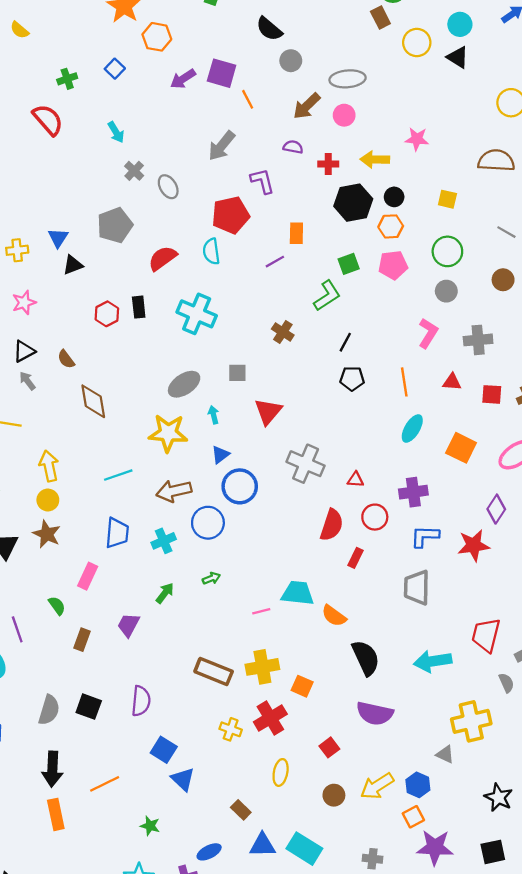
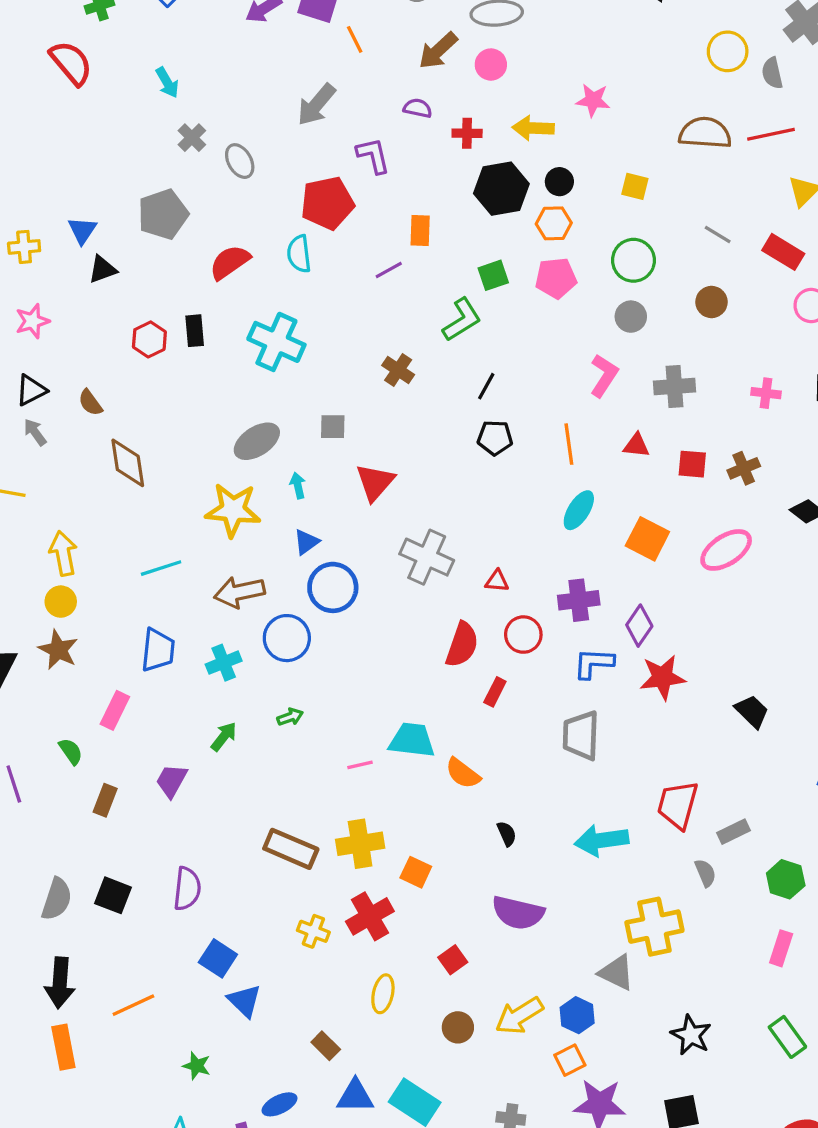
purple diamond: (496, 509) -> (639, 626), moved
black semicircle: (366, 658) -> (507, 834), size x0.5
gray triangle: (445, 754) -> (617, 973), size x1.4

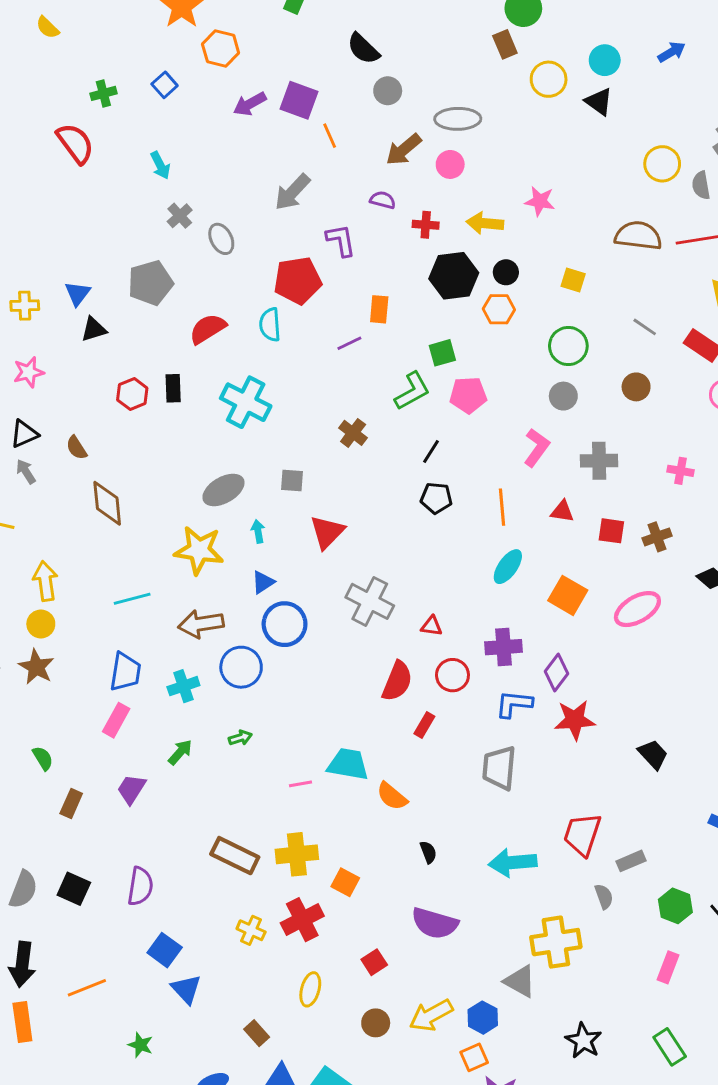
pink pentagon: (556, 278) -> (468, 395), moved
pink rectangle: (115, 710) -> (116, 720), moved

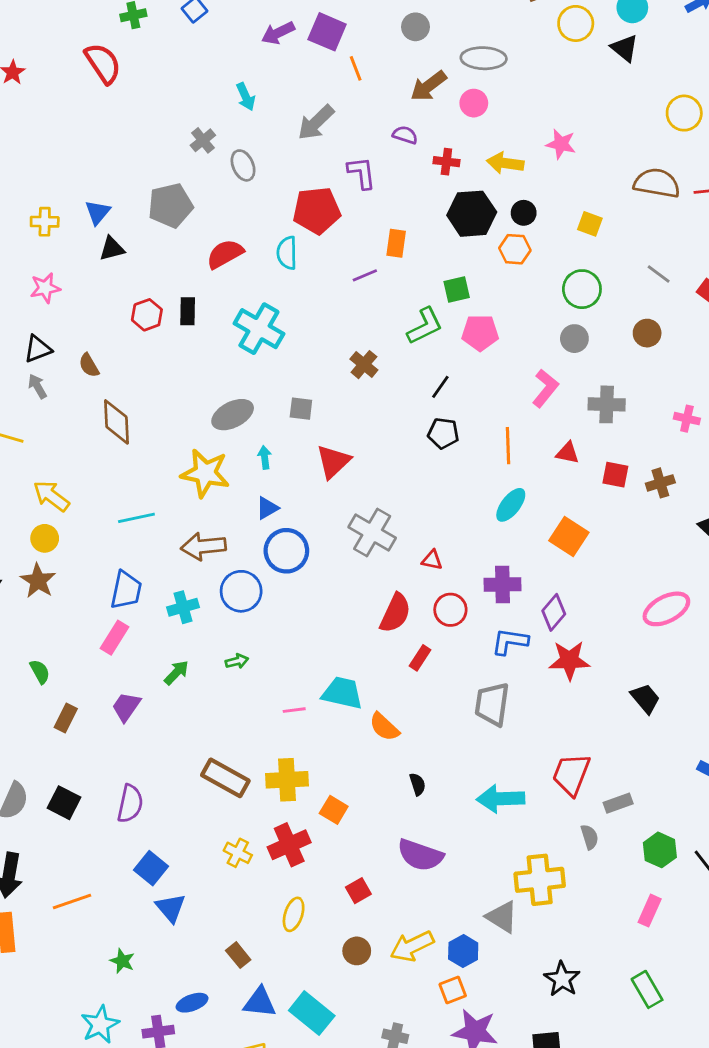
cyan arrow: (160, 165) -> (246, 97), moved
yellow arrow: (45, 581) -> (51, 496), turned -48
pink ellipse: (637, 609) -> (666, 609), moved

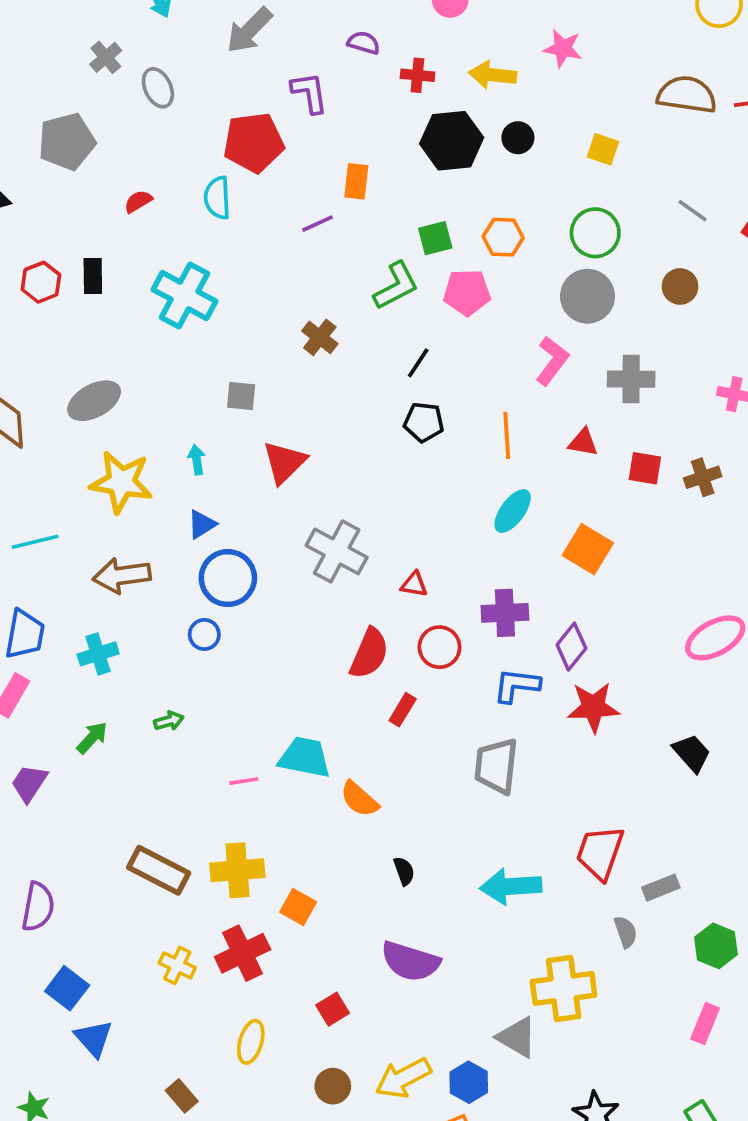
orange hexagon: (515, 249) -> (503, 237), moved
red semicircle: (225, 254) -> (138, 201), size x0.6
gray circle: (574, 339) -> (587, 296), size x1.5
gray ellipse: (233, 415) -> (94, 401), moved
blue circle: (241, 591) -> (204, 634), moved, size x0.6

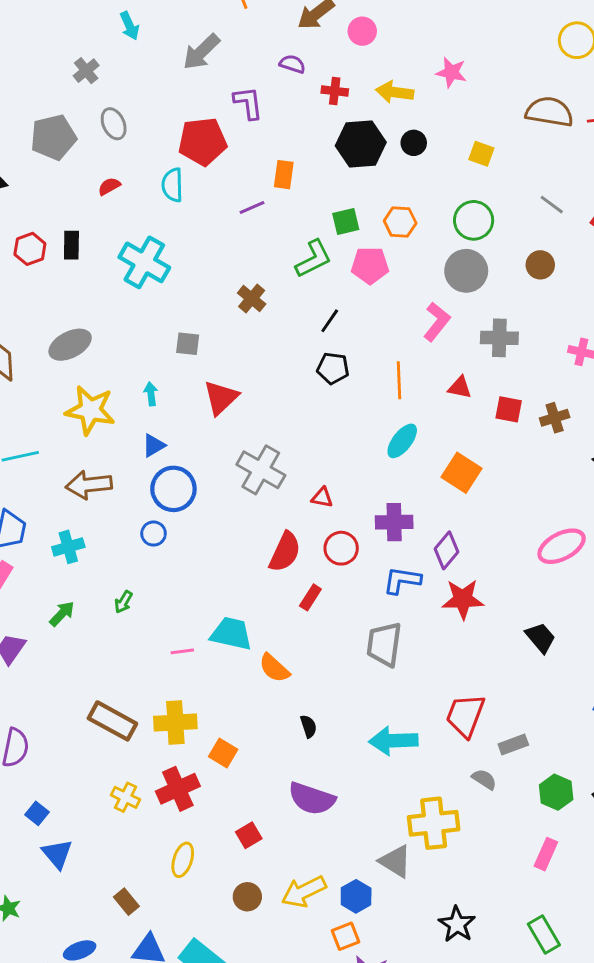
gray ellipse: (158, 88) -> (114, 124), moved
green arrow: (169, 721) -> (123, 602), turned 135
gray semicircle: (626, 932) -> (484, 779), turned -40
blue square: (67, 988) -> (37, 813), size x0.7

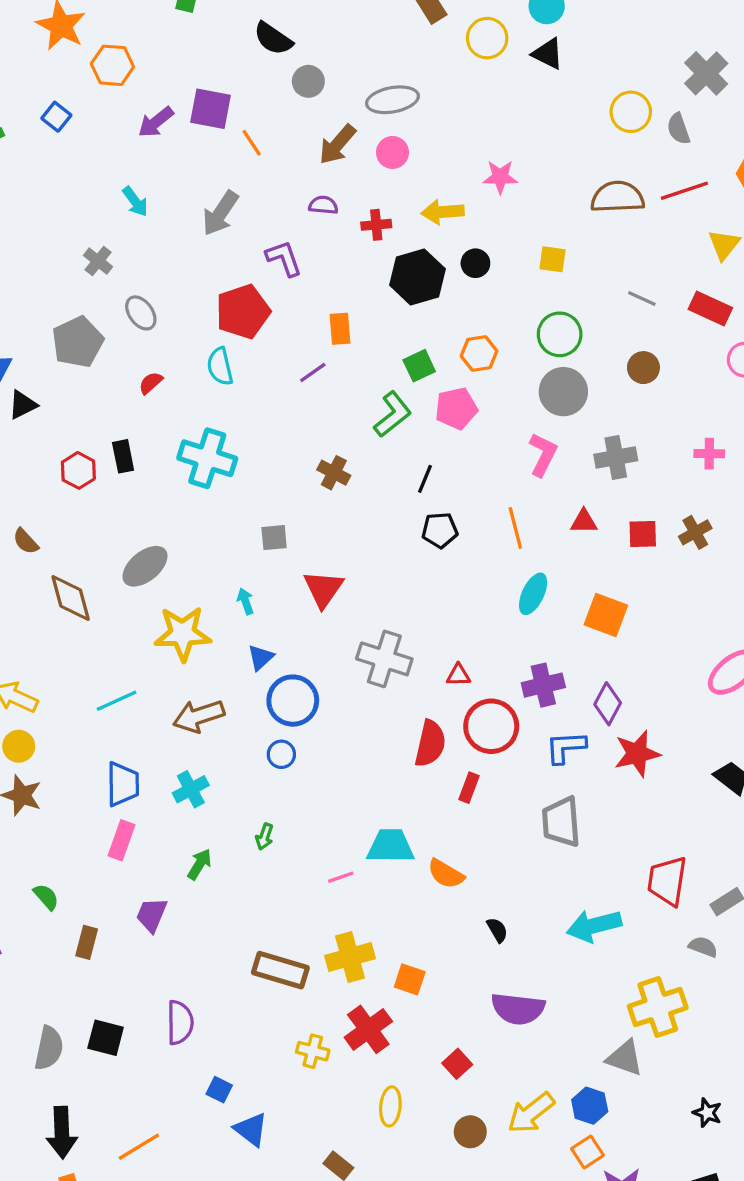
red circle: (341, 548) -> (491, 726), size x1.4
black star: (457, 924) -> (707, 1113), size x0.7

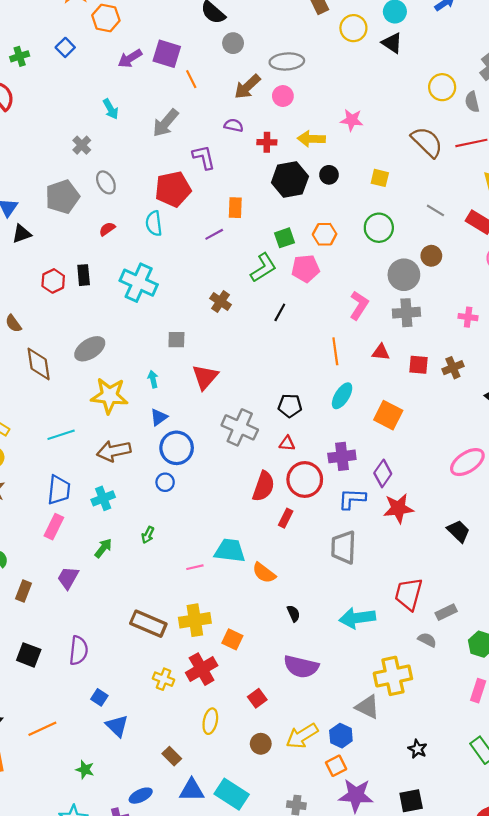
brown semicircle: (617, 197) -> (427, 142), turned 40
gray circle: (563, 392) -> (404, 275), moved
black pentagon: (440, 530) -> (290, 406), moved

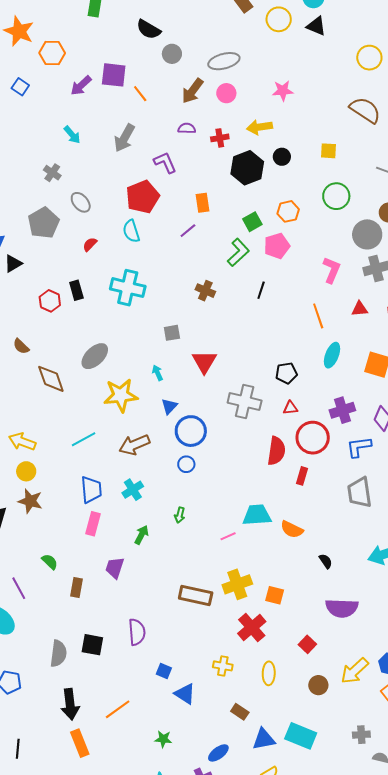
pink star: (352, 120) -> (283, 91), moved
yellow cross: (163, 679) -> (223, 666), moved

